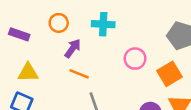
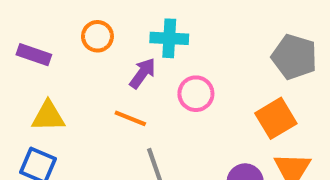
purple arrow: (73, 48) -> (143, 73), moved
pink circle: (135, 59) -> (196, 94), moved

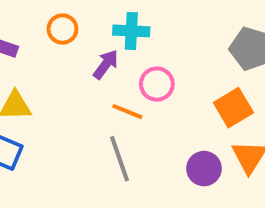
orange line: (130, 118) -> (127, 112), moved

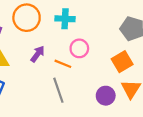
orange circle: (62, 29) -> (27, 18), size x1.6
purple arrow: (106, 64) -> (38, 54), moved

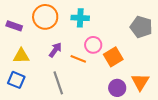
orange square: (122, 62) -> (113, 57), moved
gray line: (58, 90) -> (58, 83), moved

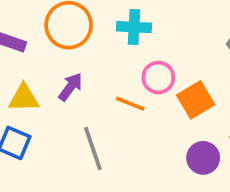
purple arrow: (55, 50) -> (70, 87), moved

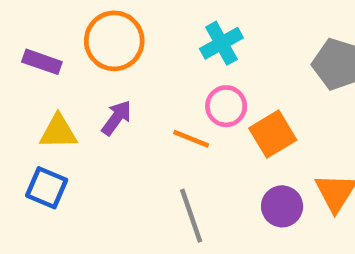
cyan cross: (134, 27) -> (221, 43), moved, turned -32
gray line: (93, 149) -> (191, 216), moved

